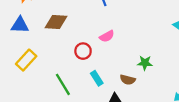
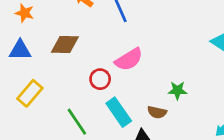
pink semicircle: (107, 36) -> (129, 59), size x1.5
cyan rectangle: (97, 78) -> (119, 112), size x1.5

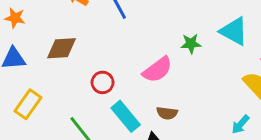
pink semicircle: (129, 59) -> (157, 70), moved
green star: (177, 90) -> (191, 44), moved

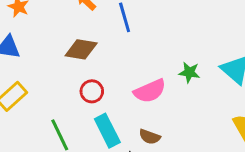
brown diamond: (61, 48) -> (81, 49), moved

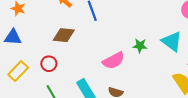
red circle: (92, 91) -> (49, 64), moved

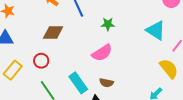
green star: (140, 46) -> (108, 24), moved

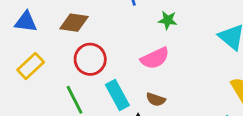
brown diamond: (53, 33) -> (74, 23), moved
red circle: (41, 61) -> (90, 59), moved, size x1.5

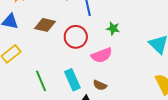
red circle: (90, 59) -> (76, 37), moved

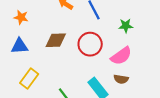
brown semicircle: (100, 85) -> (121, 79), moved

